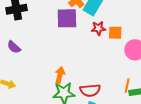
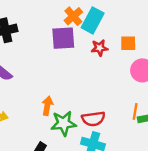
orange square: (115, 33) -> (128, 43), moved
orange arrow: (60, 75) -> (47, 106), moved

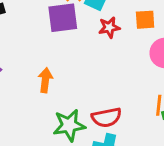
orange arrow: (47, 106) -> (45, 80), moved

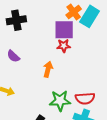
red star: (109, 27) -> (64, 46), moved

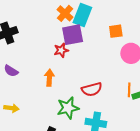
purple square: (64, 30) -> (73, 35), moved
red semicircle: (85, 98) -> (92, 89), moved

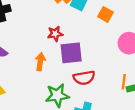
orange square: (116, 31) -> (106, 14), moved, turned 32
purple square: (73, 35) -> (71, 53), moved

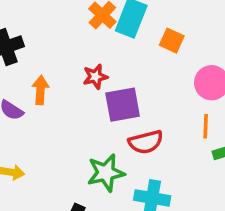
orange arrow: (40, 62) -> (40, 90), moved
orange line: (124, 82) -> (206, 126), moved

